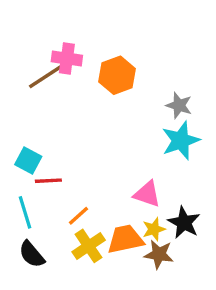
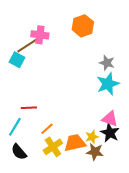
orange hexagon: (117, 75) -> (83, 26), moved
cyan square: (28, 161) -> (17, 60), moved
pink triangle: (147, 194) -> (110, 119), moved
cyan line: (25, 212) -> (15, 127), turned 48

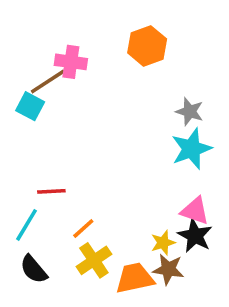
orange trapezoid: (75, 143) -> (135, 278), moved

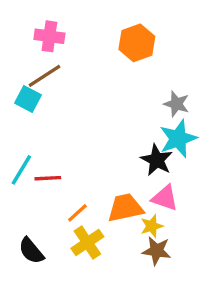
pink cross: (71, 62) -> (49, 36), moved
pink triangle: (195, 211) -> (165, 198), moved
cyan line: (27, 225) -> (21, 170), moved
black star: (195, 236) -> (157, 160), moved
orange trapezoid: (135, 278) -> (125, 208), moved

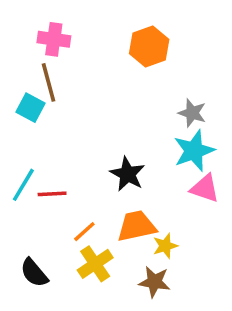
brown line: (44, 76) -> (48, 82), turned -72
black star: (157, 160) -> (127, 174), moved
pink triangle: (165, 198) -> (205, 188), moved
brown star: (157, 251) -> (154, 282), moved

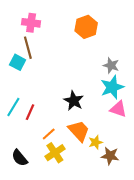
red line: (52, 194) -> (30, 112), turned -63
orange trapezoid: (136, 226) -> (79, 131), turned 60
brown star: (154, 282) -> (110, 156), moved

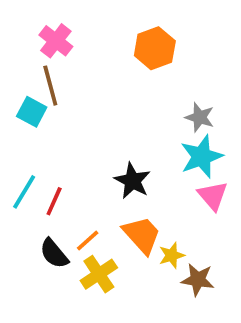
pink cross: (31, 23) -> (56, 41), turned 30
pink triangle: (118, 109) -> (213, 196), turned 30
black semicircle: (20, 158) -> (54, 254), moved

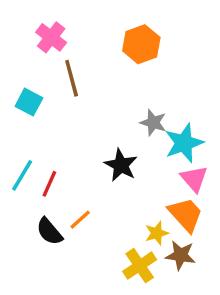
brown line: (50, 86) -> (72, 78), moved
gray star: (200, 117) -> (153, 123), moved
orange trapezoid: (142, 235) -> (186, 214), moved
yellow cross: (99, 274) -> (140, 266), moved

